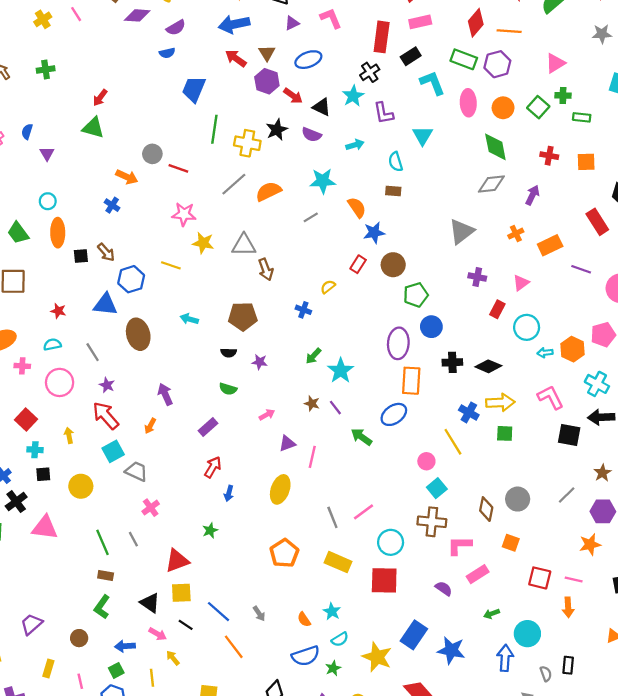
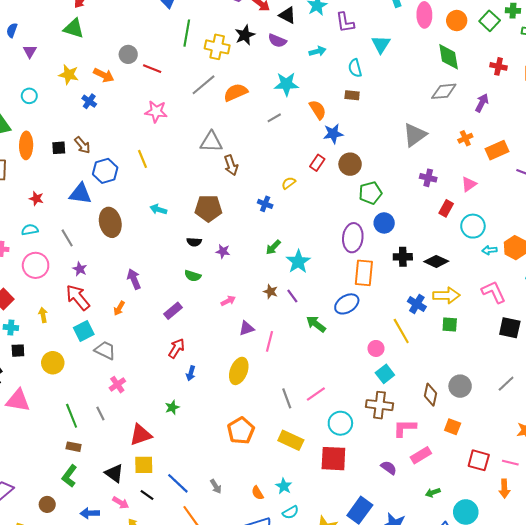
orange ellipse: (58, 233) -> (26, 145), moved
yellow star: (203, 243) -> (69, 75), moved
yellow line: (171, 265) -> (143, 159), turned 48

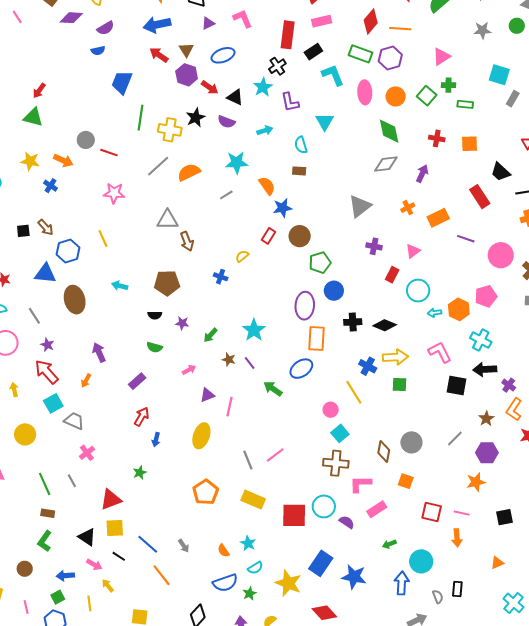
green arrow: (273, 247) -> (210, 335), moved
cyan circle: (340, 423) -> (324, 506), moved

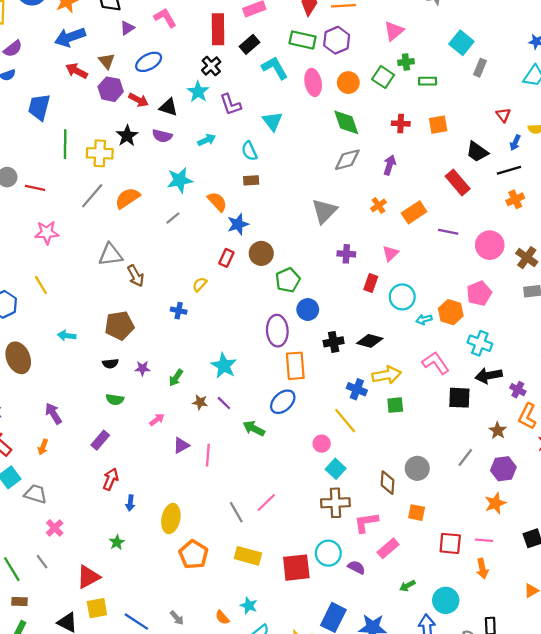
cyan square: (499, 75) -> (461, 43), turned 30
yellow ellipse: (201, 436) -> (171, 519), moved

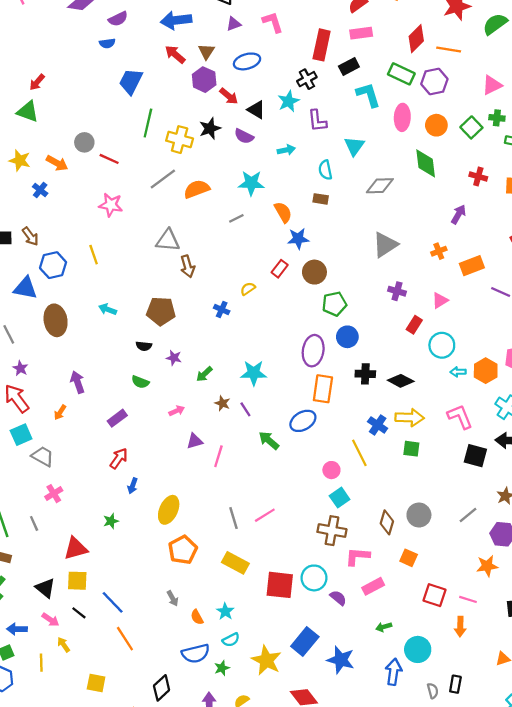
gray diamond: (347, 160) -> (380, 186), moved
cyan star: (224, 366) -> (254, 373), turned 30
gray arrow: (177, 618) -> (173, 598), moved

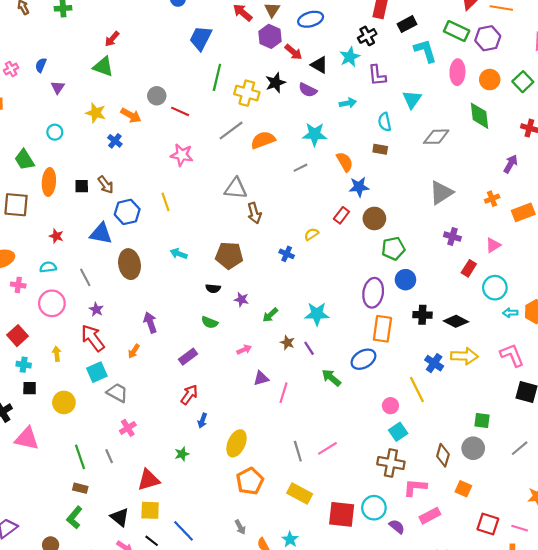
green square: (411, 449) -> (482, 421), moved

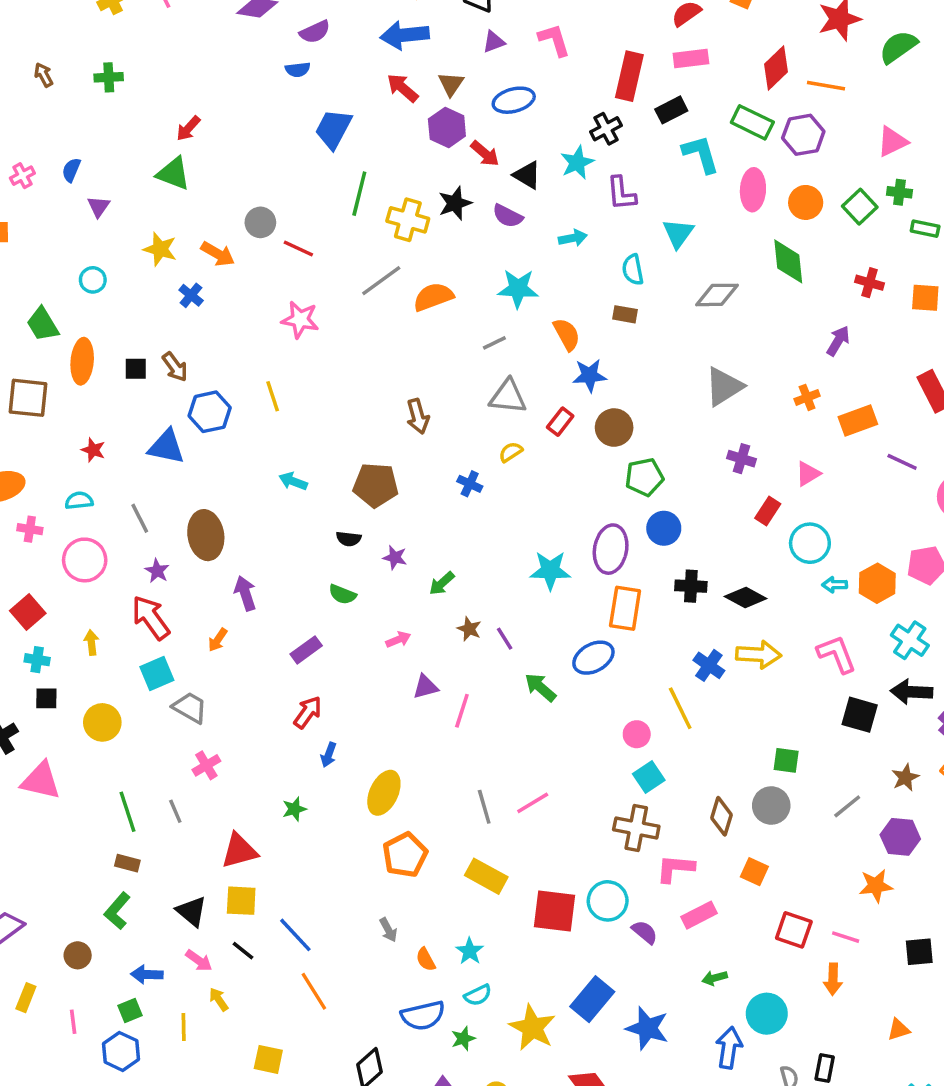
gray triangle: (236, 188) -> (508, 397), moved
brown ellipse: (130, 264) -> (206, 535), moved
cyan star: (317, 314) -> (550, 570), moved

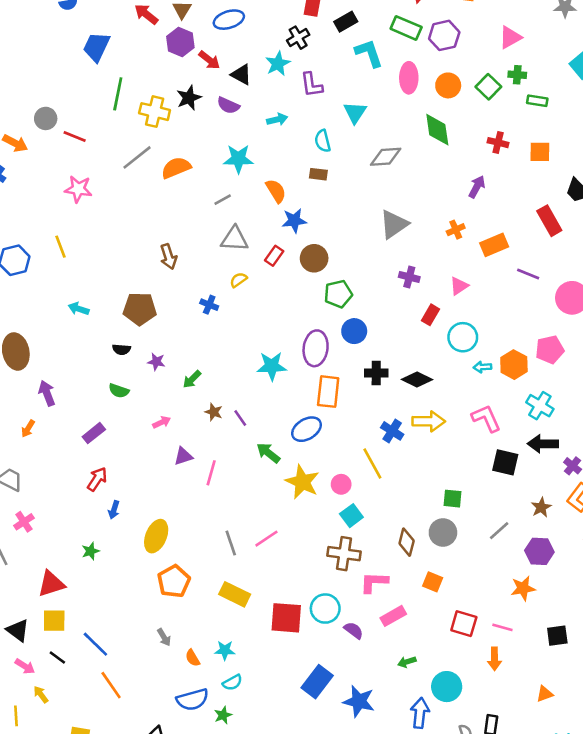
cyan star: (470, 951) -> (225, 650), turned -30
yellow star: (532, 1028) -> (302, 482), moved

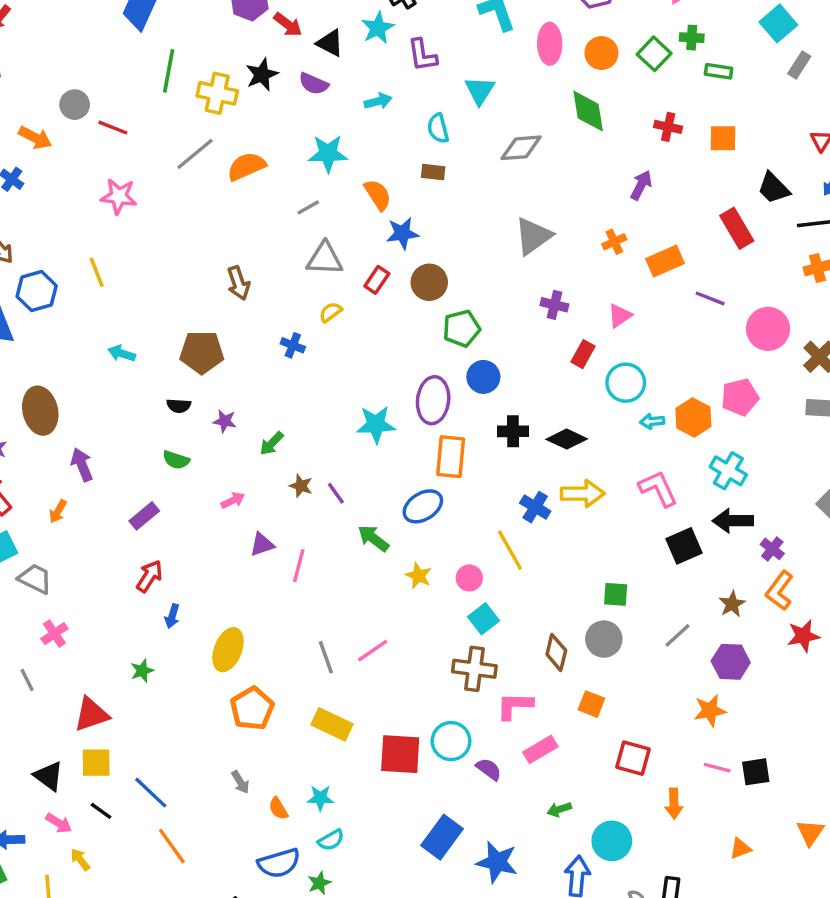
black square: (505, 462) -> (684, 546), turned -36
yellow star: (302, 482) -> (419, 576), size x0.6
pink line: (502, 627) -> (717, 768), moved

